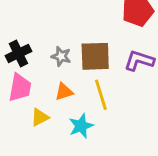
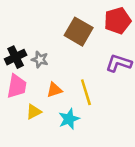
gray star: (61, 56) -> (40, 59), moved
brown square: (95, 56) -> (79, 32), moved, turned 32

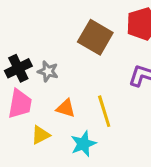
orange triangle: (54, 90) -> (66, 108), turned 35

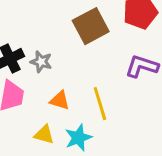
brown square: (95, 37) -> (91, 26), turned 32
yellow triangle: (41, 135) -> (44, 134), moved, turned 42

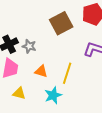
yellow line: (100, 104) -> (67, 73), turned 35
yellow triangle: (44, 134) -> (19, 93), moved

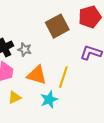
orange triangle: (41, 71) -> (37, 75), size x1.5
yellow triangle: (19, 93) -> (14, 97), turned -40

